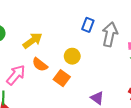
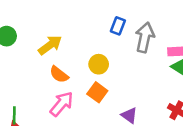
pink arrow: (16, 75) -> (62, 104), moved
orange square: (62, 78) -> (97, 92), moved

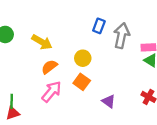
yellow arrow: (50, 45) -> (42, 42), turned 66
orange semicircle: (59, 74) -> (49, 67), turned 105

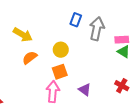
orange square: (82, 82) -> (60, 72), turned 35
pink arrow: (52, 92) -> (53, 92), moved, turned -35

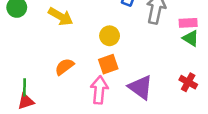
orange semicircle: (30, 58) -> (64, 67), moved
purple triangle: (85, 90) -> (140, 87), size x1.5

